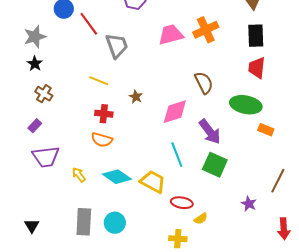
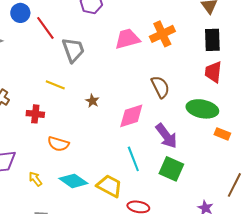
red cross: (104, 114) -> (35, 114), moved

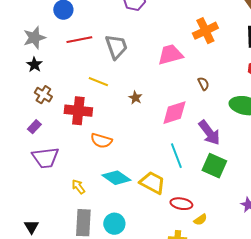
red line: (45, 28) -> (79, 40), moved, turned -65
pink trapezoid: (127, 39) -> (170, 55), moved
brown semicircle: (160, 87) -> (203, 84), size x0.6
red cross: (35, 114) -> (78, 111), size x1.5
yellow arrow: (35, 179) -> (78, 187), moved

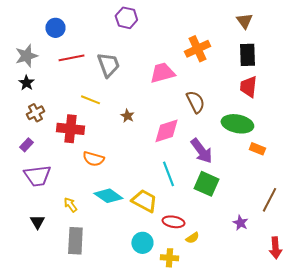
brown semicircle: (203, 84) -> (195, 102), size x1.6
brown cross: (43, 95) -> (35, 113), turned 30
cyan circle: (114, 224) -> (142, 243), moved
black triangle: (31, 227) -> (37, 222), moved

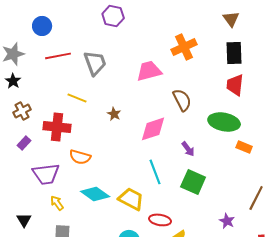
purple rectangle: (26, 145) -> (24, 143), moved
purple arrow: (201, 151) -> (188, 149), size x0.6
purple trapezoid: (37, 176) -> (46, 174), moved

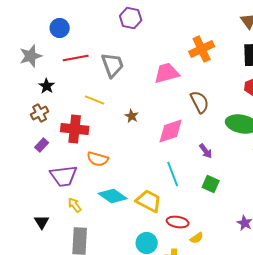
black star: (13, 81) -> (47, 86), moved
green square: (193, 182) -> (211, 184), size x0.7

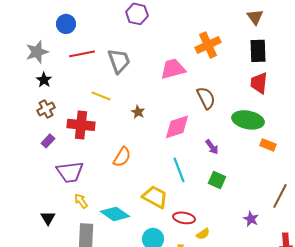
black star: (47, 86) -> (44, 80), moved
orange semicircle: (98, 159) -> (122, 157), moved, turned -75
cyan diamond: (113, 196) -> (115, 214), moved

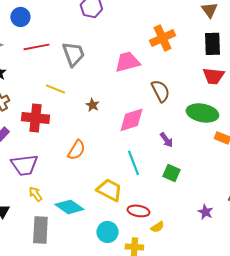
red trapezoid: (259, 83) -> (213, 76), turned -90

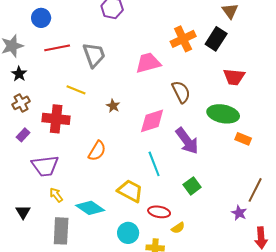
black rectangle: (212, 44) -> (216, 39), moved, turned 35
purple arrow: (166, 140) -> (187, 141), size x1.8
green square: (171, 173) -> (192, 186), moved, turned 30
purple star: (205, 212) -> (239, 213), moved

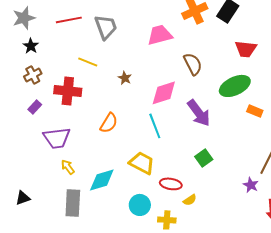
green ellipse: (223, 114) -> (235, 86), turned -36
cyan line: (154, 164) -> (155, 126), moved
cyan diamond: (90, 208) -> (102, 180), turned -52
black triangle: (23, 212) -> (23, 198), moved, turned 42

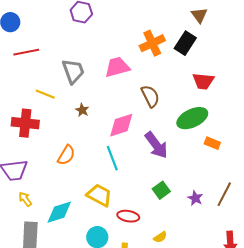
gray trapezoid: (106, 27) -> (73, 71), moved
purple star: (251, 185) -> (195, 198), moved
yellow semicircle: (190, 200) -> (160, 237), moved

